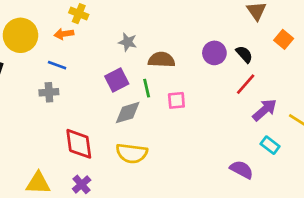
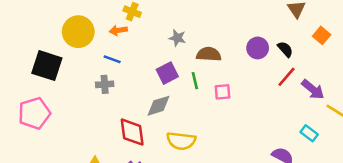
purple arrow: (265, 110) -> (313, 89), moved, turned 80
gray diamond: (128, 113) -> (159, 106), moved

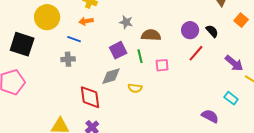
orange arrow: (118, 30) -> (86, 21), moved
red line: (286, 77) -> (196, 53), moved
yellow semicircle: (181, 141) -> (135, 88), moved, size x0.6

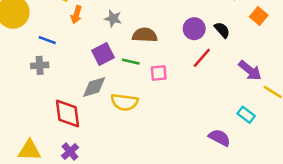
orange arrow: (86, 21) -> (76, 15), moved, turned -64
green line: (140, 56) -> (131, 62), turned -64
yellow semicircle: (135, 88) -> (124, 102), size x1.5

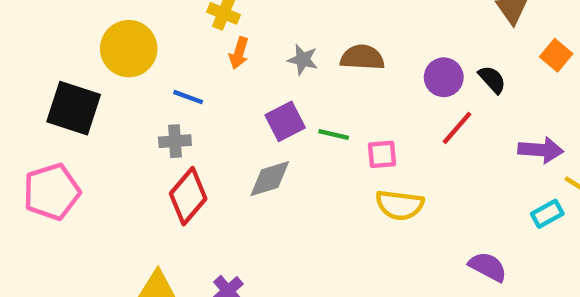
brown semicircle: (145, 35) -> (362, 57), moved
purple arrow: (250, 70) -> (541, 150), turned -35
yellow semicircle: (124, 102) -> (400, 205), moved
red diamond: (67, 114) -> (188, 196), moved, turned 48
cyan rectangle: (246, 115) -> (547, 214), moved, turned -66

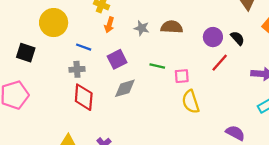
black square: (74, 108) -> (26, 53), size x0.7
purple square: (285, 121) -> (117, 59), moved
red diamond: (188, 196) -> (84, 97), turned -36
yellow semicircle: (400, 205) -> (191, 102), turned 65

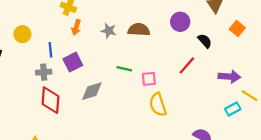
yellow circle: (54, 23) -> (22, 34), moved, size x0.6
purple circle: (213, 37) -> (180, 22), moved
blue line: (84, 47) -> (50, 50), turned 64
purple square: (117, 59) -> (73, 62), moved

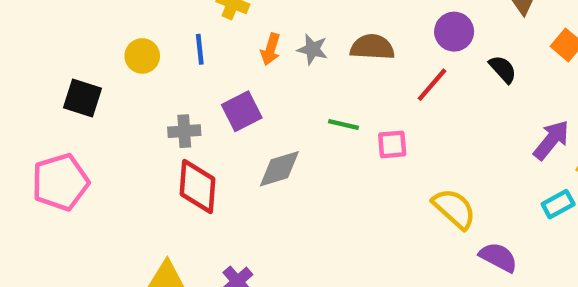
orange arrow: (76, 27) -> (271, 49), moved
blue line: (50, 50) -> (200, 49), moved
red line: (187, 65) -> (432, 85), moved
purple arrow: (229, 77) -> (551, 140), turned -55
yellow semicircle: (158, 105) -> (454, 209), moved, turned 150

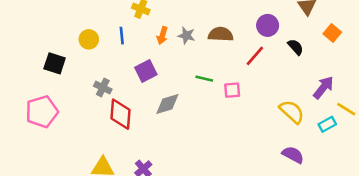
gray cross: (184, 131) -> (103, 88), moved, turned 30
yellow semicircle: (454, 209) -> (292, 112), moved

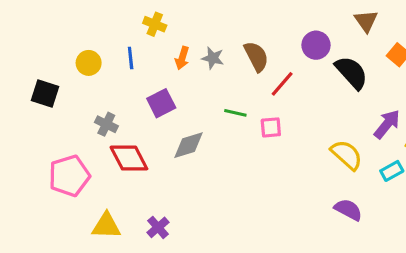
brown semicircle: (221, 34) -> (256, 56), turned 60
black semicircle: (296, 47) -> (351, 73), size x1.6
red line: (255, 56) -> (282, 84), moved
pink pentagon: (42, 112) -> (69, 176), moved
red diamond: (120, 114) -> (129, 158), turned -32

